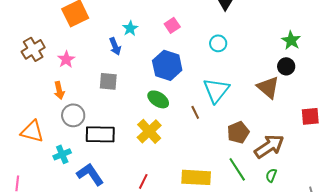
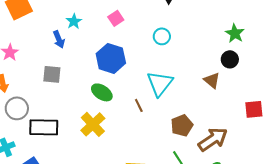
brown triangle: (268, 87) -> (212, 80), size x0.7

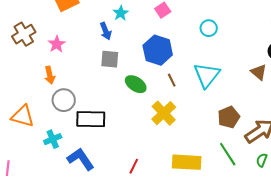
gray square: (52, 74) -> (110, 59), moved
green ellipse: (102, 92) -> (136, 84), moved
brown line: (139, 105) -> (172, 80), moved
yellow cross: (93, 124) -> (164, 113), moved

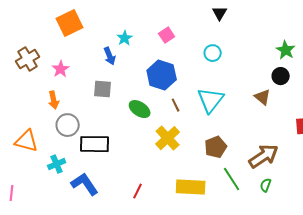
gray square: (110, 59) -> (103, 89), moved
brown pentagon: (229, 117) -> (216, 147), moved

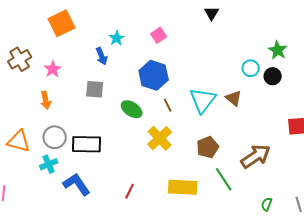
cyan circle: (213, 53) -> (251, 68), moved
brown triangle: (263, 97) -> (234, 98), moved
gray circle: (68, 125) -> (55, 137), moved
green semicircle: (266, 185) -> (267, 204), moved

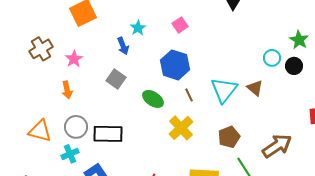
gray square: (95, 89) -> (116, 79), turned 30

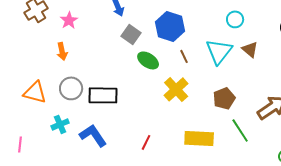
cyan circle: (272, 58) -> (235, 19), moved
gray square: (116, 79) -> (131, 34), moved
cyan cross: (70, 154) -> (60, 124), moved

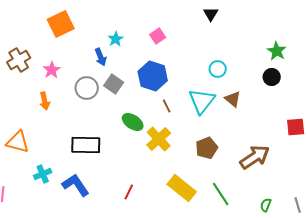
green ellipse: (148, 60) -> (133, 122), moved
gray circle: (71, 88) -> (87, 88), moved
green line: (240, 130) -> (221, 194), moved
yellow rectangle: (199, 138) -> (182, 188), turned 36

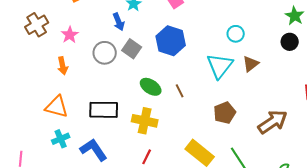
brown triangle: (233, 99) -> (251, 64), turned 42
brown line: (167, 106) -> (180, 91), moved
yellow cross: (159, 139) -> (145, 121), moved, turned -35
orange triangle: (18, 142) -> (57, 107), moved

